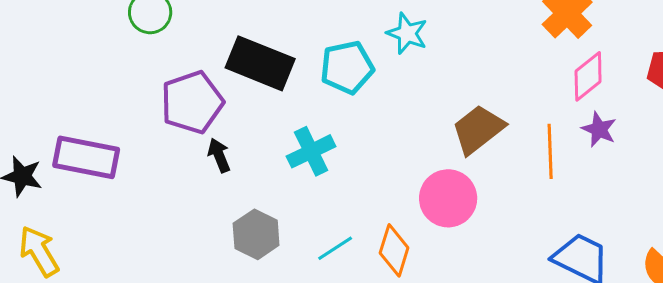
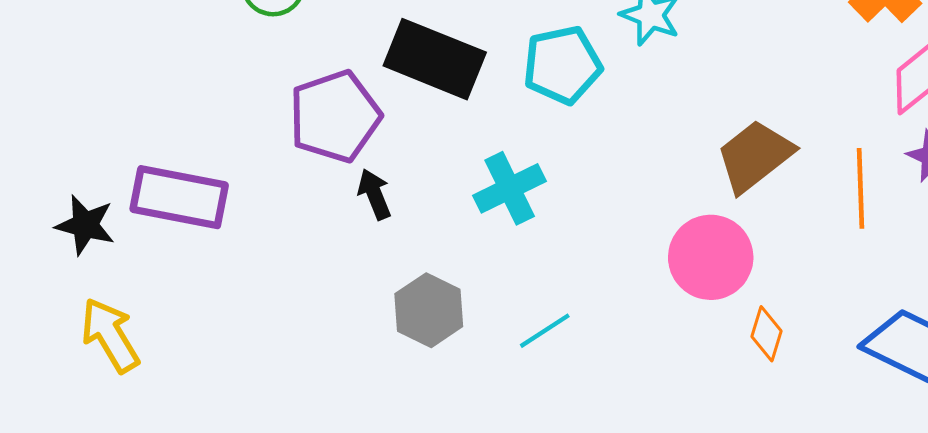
orange diamond: (394, 250) -> (767, 334), moved, size x0.7

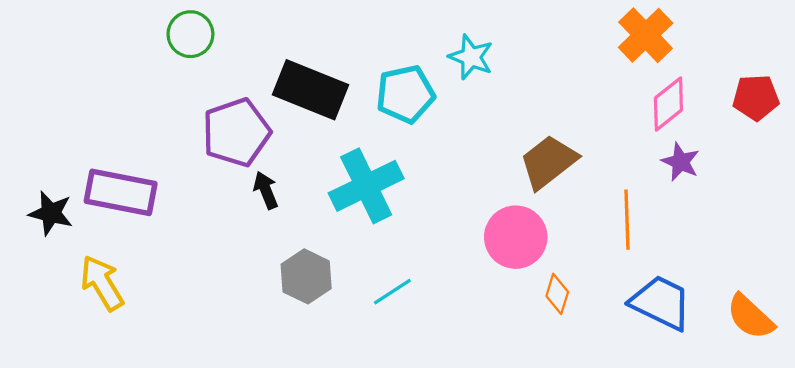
cyan cross: (510, 188) -> (366, 186), size x1.4
orange line: (860, 188) -> (627, 220), moved
yellow arrow: (110, 335) -> (102, 283), moved

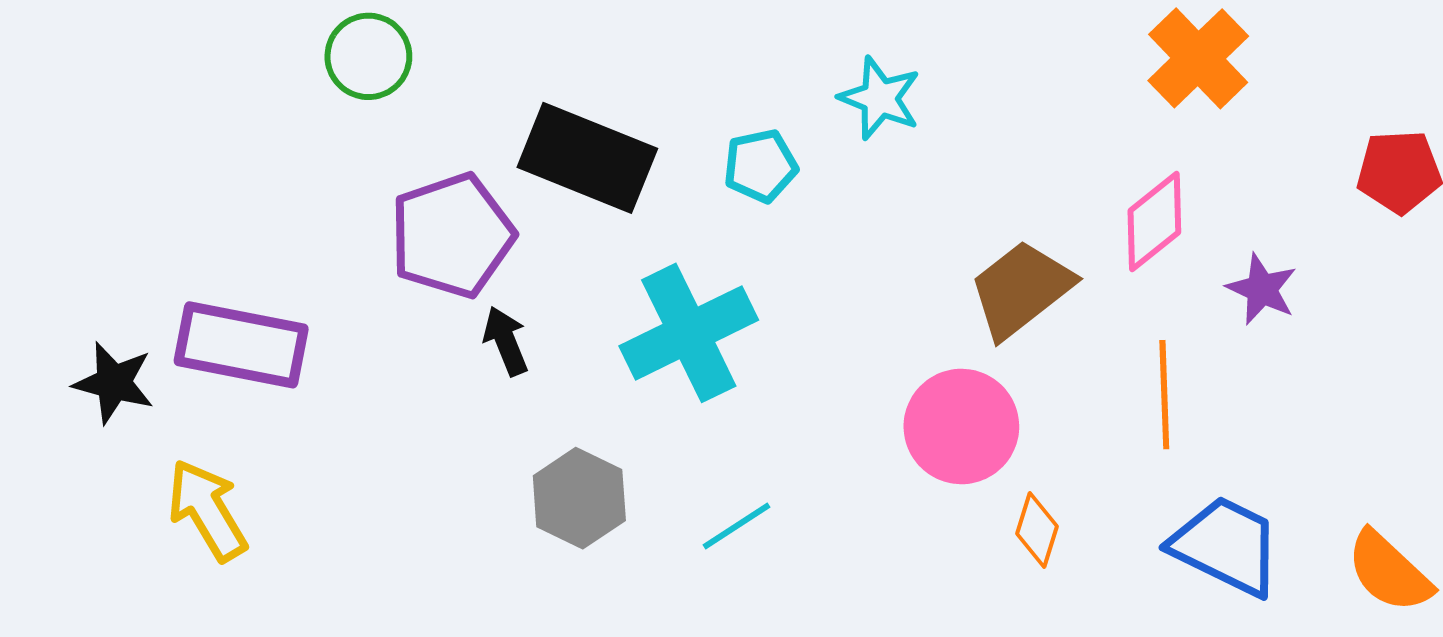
cyan pentagon: (405, 94) -> (760, 166), size x0.7
pink diamond: (668, 104) -> (1154, 222), moved

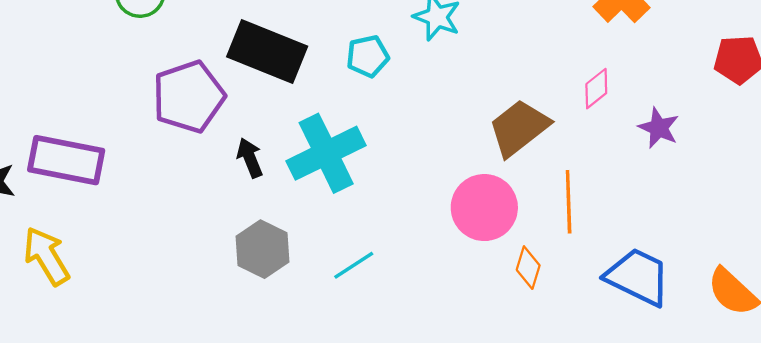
pink diamond: (1154, 222) -> (596, 89), size x0.7
black arrow: (506, 341) -> (250, 158), moved
orange line: (1164, 395) -> (569, 202), moved

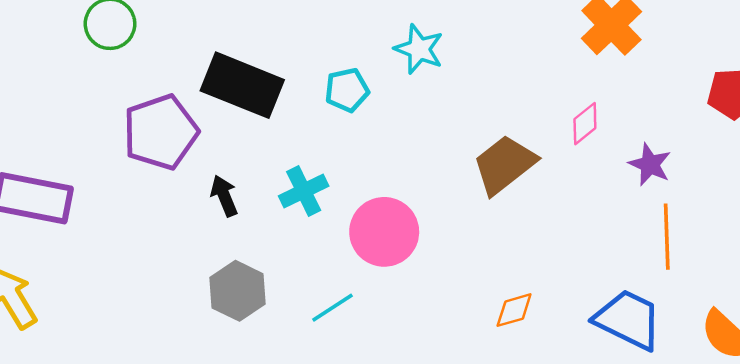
cyan cross: (326, 153) -> (304, 191), size x0.6
orange line: (569, 202) -> (667, 237), moved
pink circle: (484, 208) -> (384, 232), moved
orange diamond: (528, 268) -> (514, 310), turned 57

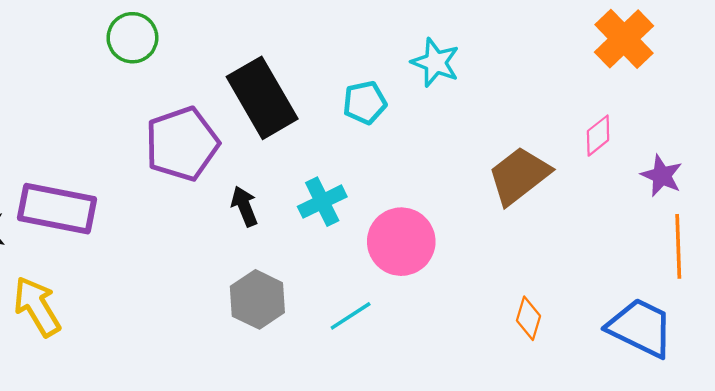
black rectangle: (242, 85) -> (262, 98), turned 38
orange diamond: (514, 310) -> (529, 318), turned -57

